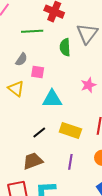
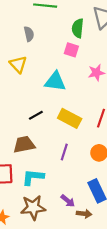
gray semicircle: (21, 59) -> (29, 34), turned -56
pink square: (38, 72) -> (71, 50), moved

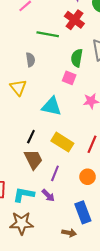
black line: (36, 115) -> (31, 137), turned -40
brown trapezoid: (24, 145) -> (33, 159), moved, turned 70
purple arrow: (68, 201) -> (48, 195), moved

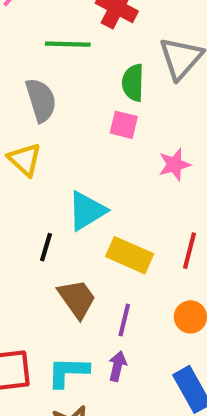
gray semicircle: (30, 60) -> (41, 100), size x1.5
cyan triangle: (52, 106) -> (87, 211), moved, turned -35
black line: (31, 137) -> (46, 247), moved
purple arrow: (48, 195) -> (117, 366), turned -112

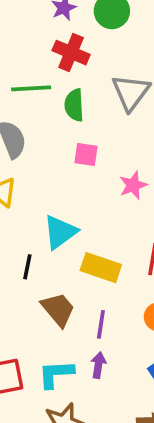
green semicircle: (133, 83) -> (74, 105), moved

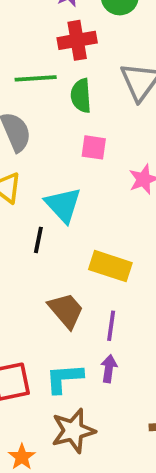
red cross: (71, 53) -> (77, 40), turned -32
cyan triangle: (60, 232) -> (63, 205), moved, turned -36
black line: (27, 267) -> (38, 240), moved

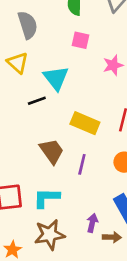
black line: (38, 240) -> (37, 101), turned 54
purple arrow: (109, 369) -> (92, 223), moved

